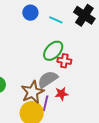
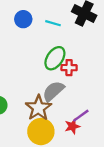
red star: (61, 94) -> (72, 126), moved
purple line: (46, 103) -> (81, 116), moved, turned 49

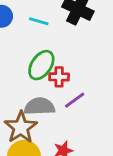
gray semicircle: (53, 91) -> (39, 106), turned 40
purple line: (81, 116) -> (75, 100), moved

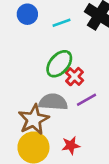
cyan line: (39, 21) -> (61, 23), turned -42
red cross: (59, 77) -> (75, 77), turned 36

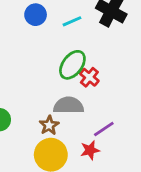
purple line: (87, 100) -> (104, 129), moved
brown star: (34, 120) -> (49, 125), size x0.6

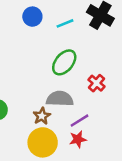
red cross: (89, 77) -> (97, 83), moved
purple line: (104, 129) -> (79, 121), moved

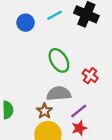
cyan line: (65, 23) -> (54, 15), moved
green ellipse: (64, 62) -> (59, 60), turned -65

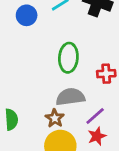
green ellipse: (59, 60) -> (68, 58), turned 40
red cross: (90, 76) -> (106, 74), turned -35

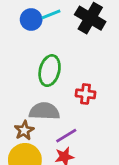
blue circle: (27, 15) -> (31, 20), moved

